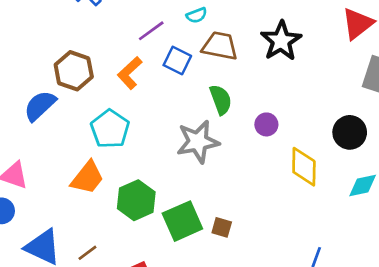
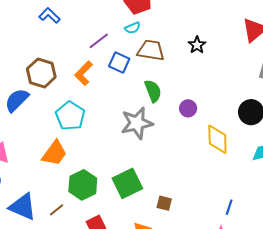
black star: (281, 41) -> (197, 45), size x0.6
green hexagon: (136, 200) -> (83, 185), moved
brown square: (222, 227) -> (164, 203), moved

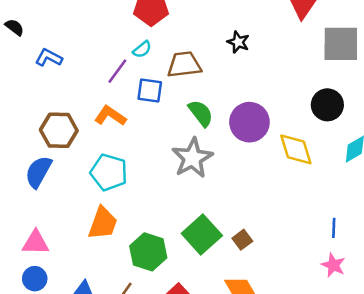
cyan semicircle: (133, 28) -> (142, 49), moved
orange L-shape: (84, 73) -> (110, 116), turned 95
purple circle: (188, 108) -> (249, 122), size x1.8
brown square: (164, 203) -> (242, 240), moved, turned -35

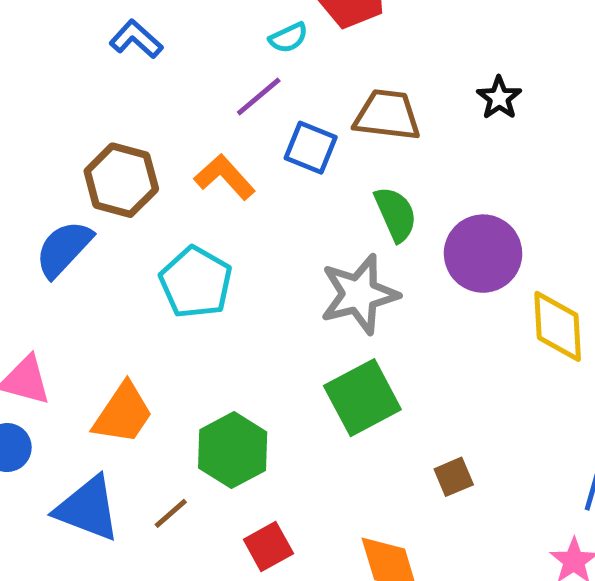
cyan semicircle: (142, 49) -> (288, 38), moved
orange trapezoid: (103, 223) -> (123, 413), moved
green square: (202, 235) -> (362, 398), moved
brown square: (242, 240) -> (454, 477), moved

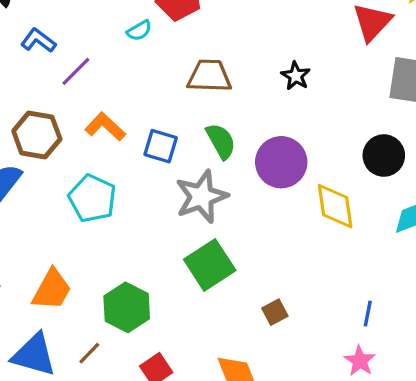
purple line: (259, 96) -> (76, 71), moved
black star: (499, 98) -> (296, 76), moved
blue square: (311, 148) -> (161, 146), moved

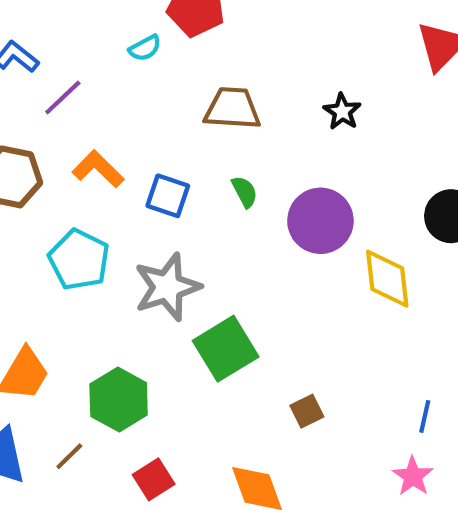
green semicircle: (221, 141) -> (245, 192), size x0.7
gray star: (201, 197) -> (167, 287), moved

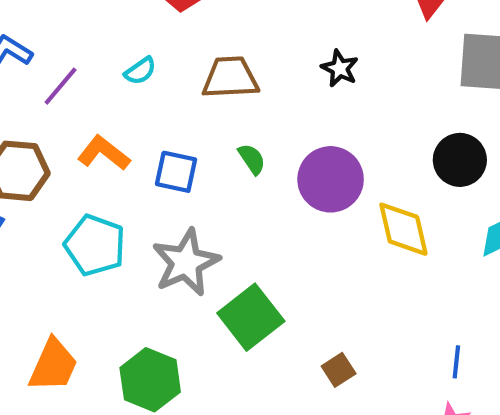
cyan semicircle: (145, 48) -> (140, 71), moved

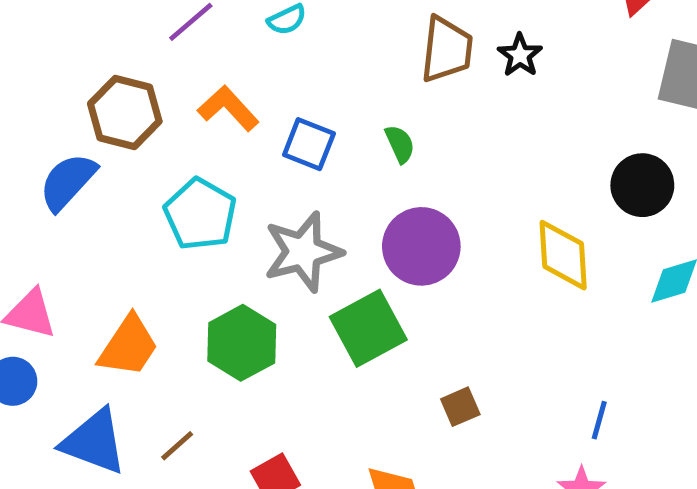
brown trapezoid: (230, 78) -> (447, 49), moved, turned 90
purple circle: (331, 179) -> (421, 246), moved
green hexagon: (150, 380) -> (242, 343), moved

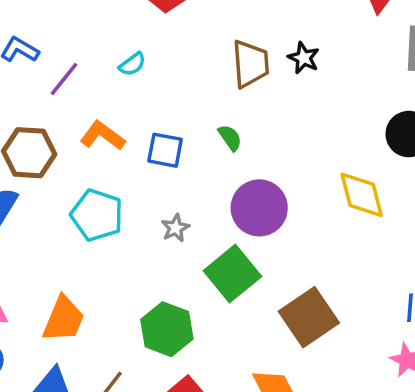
gray star: (303, 252) -> (175, 228), size x0.5
green hexagon: (242, 343) -> (167, 329), moved
brown square: (460, 407) -> (309, 317), size x2.0

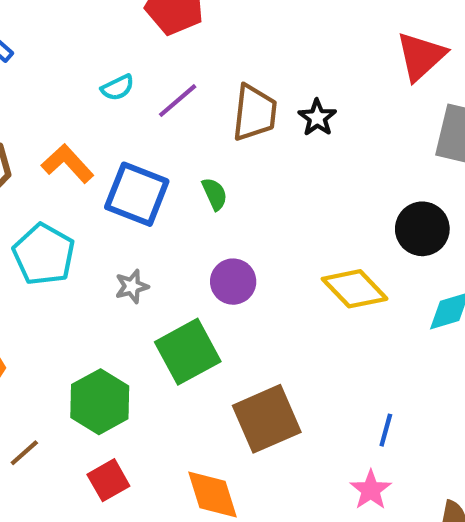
purple line: (64, 79) -> (178, 101), moved
blue square: (165, 150) -> (137, 194), size x1.4
yellow diamond: (362, 195) -> (355, 289), turned -40
purple circle: (259, 208) -> (233, 282), size x0.7

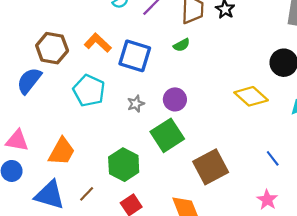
green semicircle: (215, 194) -> (182, 45), moved, turned 91
purple circle: (233, 282) -> (175, 99), moved
blue line: (386, 430) -> (273, 158), moved, turned -49

